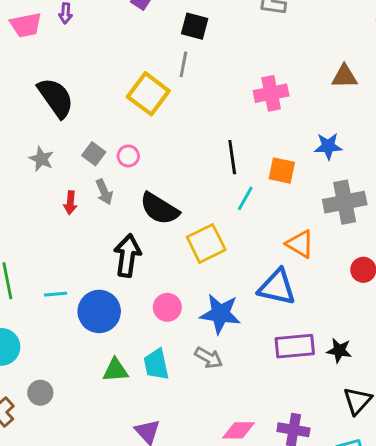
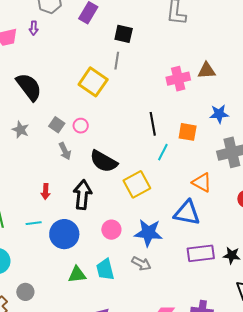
brown triangle: (344, 76) -> (206, 70), moved
red arrow: (70, 203) -> (46, 192), moved

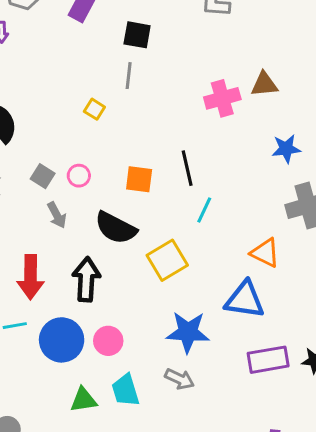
yellow square: (93, 82) -> (94, 109), size x0.5
orange square: (188, 132) -> (139, 179), moved
red arrow: (46, 192) -> (31, 277), size x1.8
pink circle: (111, 230) -> (108, 341), moved

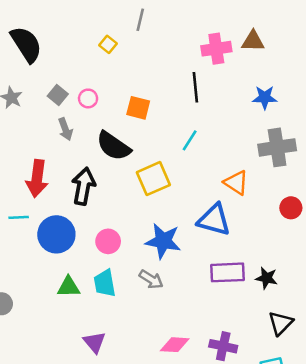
black line: (187, 168) -> (195, 87), moved
pink circle: (108, 341) -> (108, 241), moved

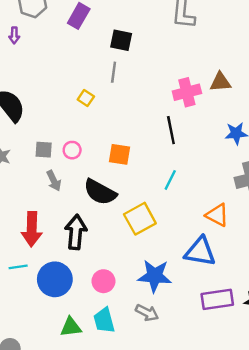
gray square: (58, 95) -> (44, 150), turned -30

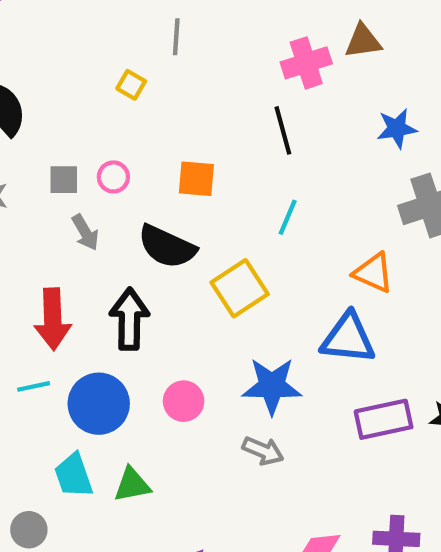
cyan trapezoid: (104, 320) -> (74, 475), moved

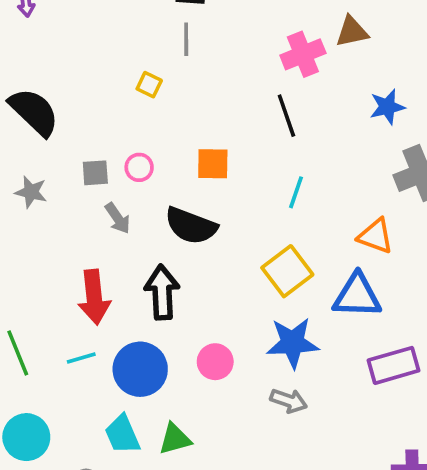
yellow square: (240, 288) -> (287, 271), moved

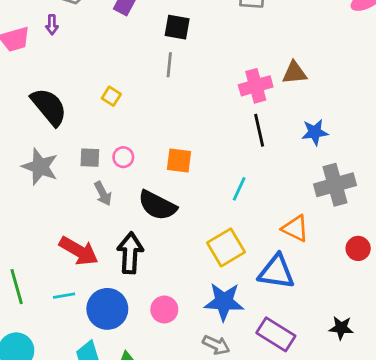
yellow square: (149, 85) -> (111, 96), moved
black line: (286, 116) -> (259, 130), moved
gray star: (31, 192) -> (40, 167), size x1.5
red arrow: (94, 297) -> (79, 251), turned -60
purple rectangle: (394, 365) -> (276, 334), moved, turned 42

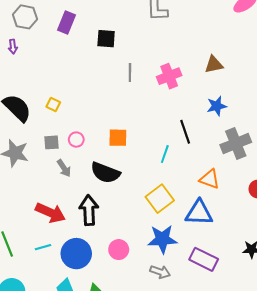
gray line: (169, 65) -> (130, 72), moved
brown triangle: (294, 73) -> (214, 65), moved
yellow square: (111, 96) -> (53, 105), moved
black line: (259, 130) -> (185, 132), moved

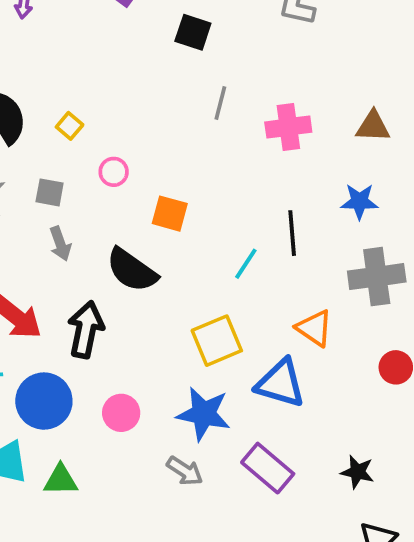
pink circle: (76, 140) -> (114, 172), moved

